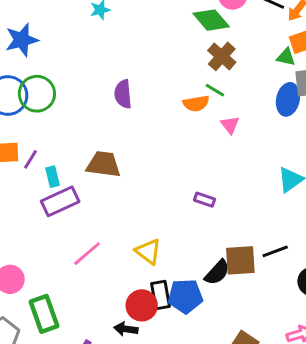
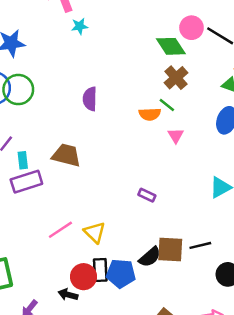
pink line: (87, 254) -> (60, 230), moved

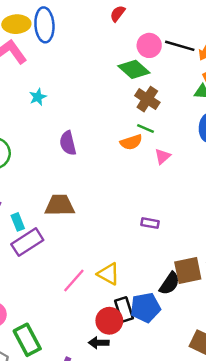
cyan star: (80, 26) -> (38, 97), moved
pink triangle: (176, 136) -> (163, 156), turned 35

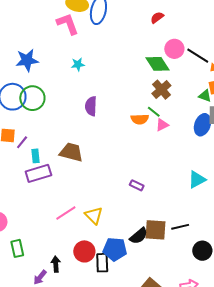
pink triangle: (163, 156) -> (162, 125), moved
black rectangle: (124, 310) -> (102, 263), moved
green rectangle: (27, 340) -> (17, 248), size x0.7
black arrow: (99, 343) -> (56, 264), moved, turned 70

